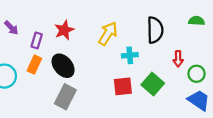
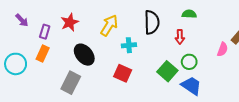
red arrow: (178, 59) -> (180, 37), moved
black ellipse: (63, 66) -> (84, 55), moved
green square: (153, 84) -> (167, 71), moved
red square: (123, 86) -> (123, 73), turned 30

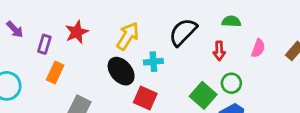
black semicircle: (152, 22) -> (183, 32), turned -135
pink semicircle: (222, 49) -> (258, 48), moved
orange rectangle: (43, 54) -> (55, 72), moved
black ellipse: (84, 55) -> (121, 71), moved

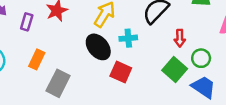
red arrow: (219, 51) -> (180, 38), moved
orange rectangle: (55, 72) -> (37, 59), moved

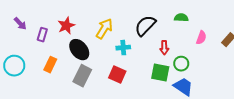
black ellipse: (98, 47) -> (79, 50), moved
green square: (175, 69) -> (160, 73), turned -30
gray rectangle: (58, 83) -> (82, 76), moved

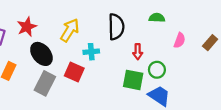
black semicircle: (145, 26) -> (116, 27), turned 135
red square: (117, 75) -> (74, 72), moved

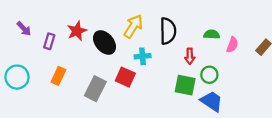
green semicircle: (157, 18) -> (212, 34), moved
yellow arrow: (70, 30) -> (133, 26), moved
black ellipse: (41, 54) -> (105, 42), moved

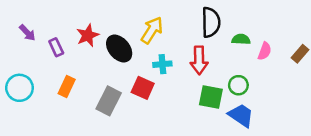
black semicircle: (168, 31) -> (211, 22), moved
purple rectangle: (49, 41) -> (56, 47), turned -42
red arrow: (190, 56) -> (199, 60), moved, size x1.5

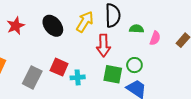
yellow arrow: (152, 30) -> (85, 22), moved
black ellipse: (119, 48) -> (53, 26), moved
cyan cross: (162, 64) -> (78, 77), moved

